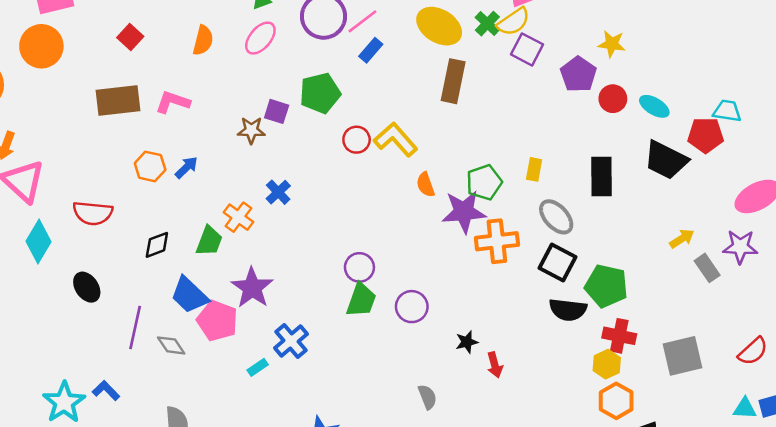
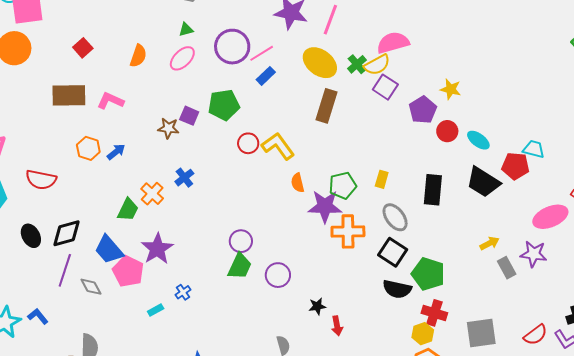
black diamond: (157, 245) -> (66, 233), moved, size x1.4
blue cross: (291, 341) -> (183, 292), size x0.6

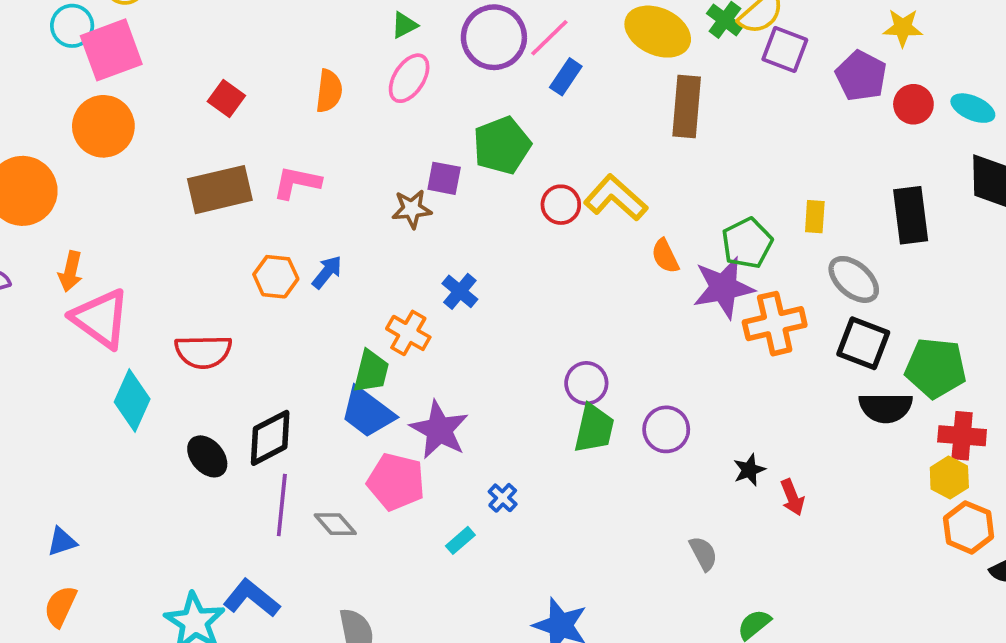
blue trapezoid: (109, 250) -> (368, 412), moved
blue L-shape: (38, 316) -> (252, 598), size x1.4

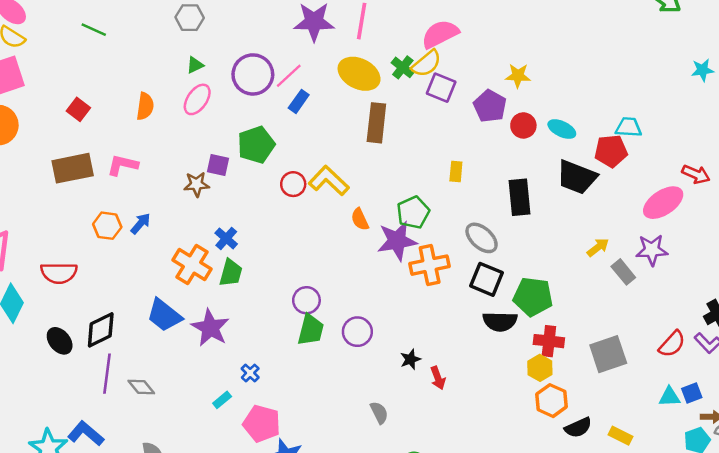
yellow rectangle: (815, 217) -> (456, 171), moved
orange cross: (408, 333) -> (192, 264), size x1.4
green trapezoid: (371, 371) -> (231, 273), moved
pink pentagon: (396, 482) -> (262, 424), moved

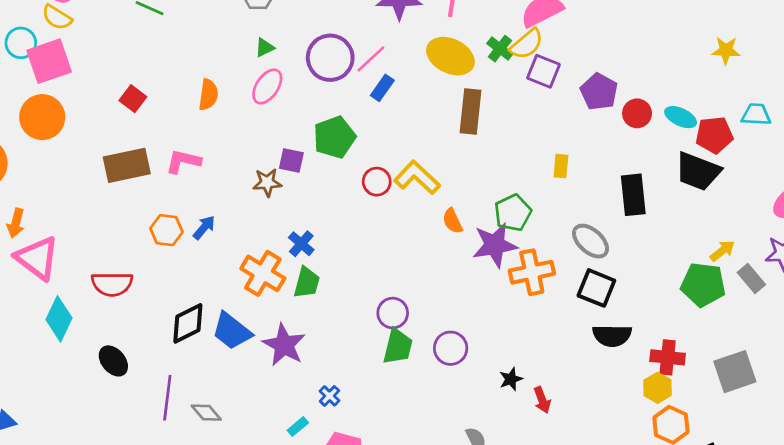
yellow star: (518, 76) -> (726, 50), moved
red pentagon: (611, 151) -> (714, 135), moved
green pentagon: (533, 297) -> (703, 285), moved
black diamond: (101, 330) -> (188, 323), moved

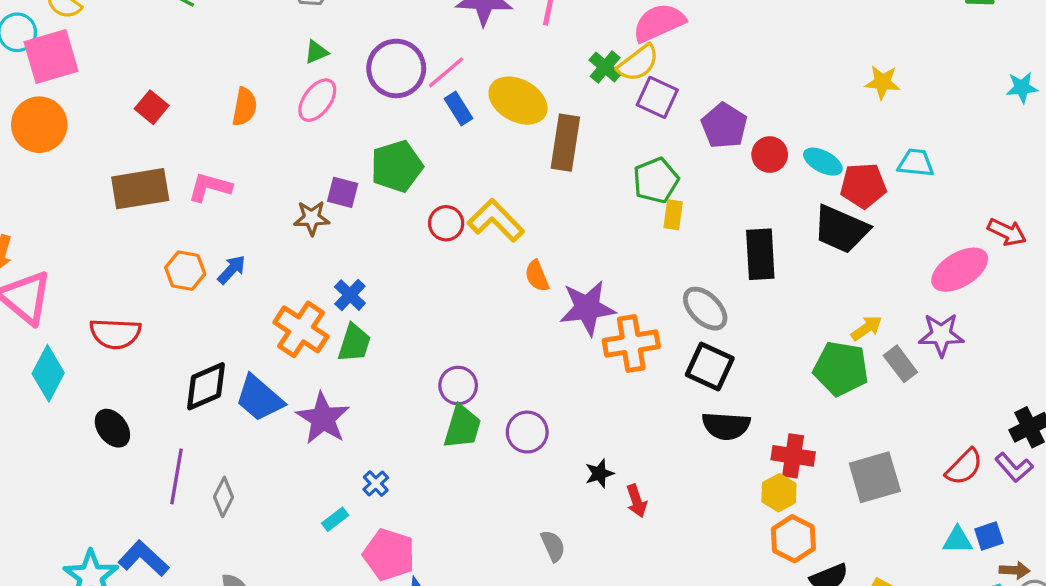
yellow ellipse: (450, 56) -> (518, 101), moved
blue rectangle: (382, 88) -> (458, 109), turned -70
green pentagon: (513, 213) -> (656, 180), moved
gray diamond: (206, 413) -> (223, 497), turned 64

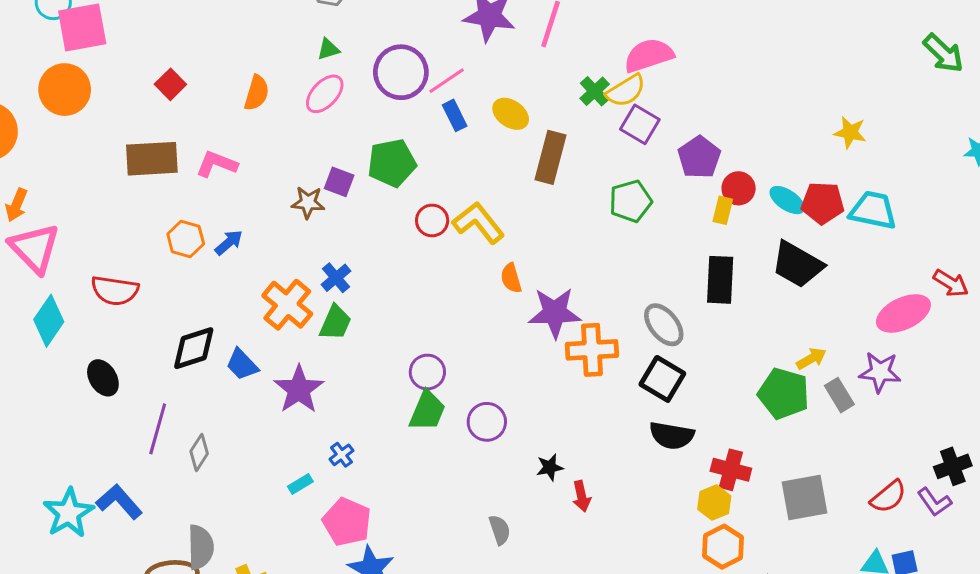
yellow ellipse: (518, 101) -> (511, 114), size x0.7
cyan trapezoid: (916, 163) -> (873, 210), size x1.4
red pentagon: (863, 186) -> (823, 203), moved
yellow rectangle: (673, 215) -> (723, 210), moved
blue trapezoid: (259, 398) -> (242, 365), size x0.7

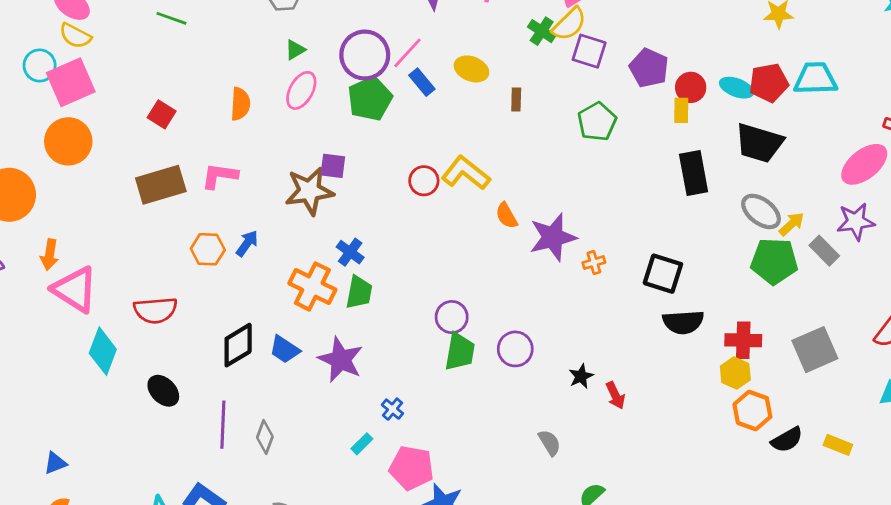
brown rectangle: (550, 157) -> (516, 99), size x0.5
green pentagon: (392, 163) -> (370, 99), moved
brown star: (308, 203) -> (309, 191), size x1.6
gray ellipse: (664, 325) -> (761, 211), moved
orange cross: (592, 350) -> (594, 263), size x0.5

